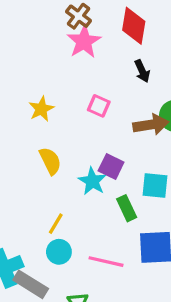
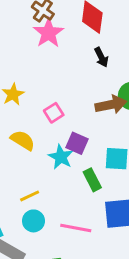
pink square: (99, 106) -> (54, 113), moved, turned 36
yellow semicircle: (50, 161) -> (23, 140), turned -30
yellow line: (56, 224) -> (30, 196), turned 36

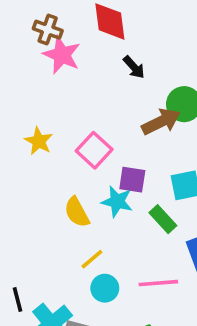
pink square: (54, 113) -> (94, 150), size x1.4
yellow semicircle: (23, 140) -> (77, 212), moved, turned -135

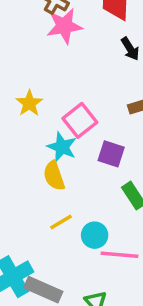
pink star: (62, 55) -> (64, 26), turned 30
cyan star: (117, 202) -> (62, 147), moved
cyan circle: (105, 288) -> (95, 235), moved

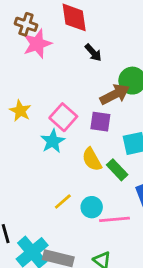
cyan star: (62, 147) -> (53, 141), turned 30
purple square: (111, 154) -> (100, 122), moved
yellow semicircle: (54, 176) -> (92, 159), moved

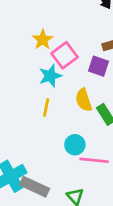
yellow star: (20, 111) -> (43, 40), moved
yellow line: (63, 201) -> (46, 108), moved, turned -48

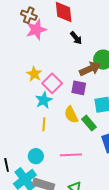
cyan circle: (75, 145) -> (36, 156), moved
pink line: (94, 160) -> (71, 155), moved

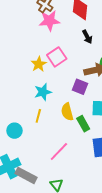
pink square: (52, 83) -> (57, 57), moved
pink line: (71, 155) -> (59, 152), turned -55
cyan circle: (36, 156) -> (14, 131), moved

